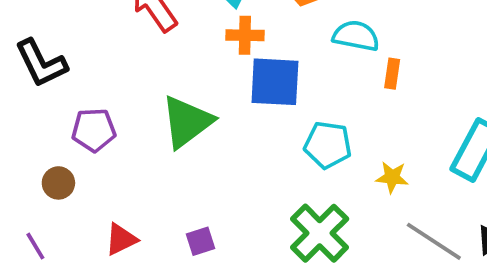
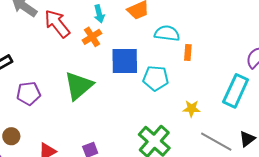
orange cross: (245, 35) -> (92, 37), moved, turned -30
cyan pentagon: (328, 145) -> (156, 78), moved
brown circle: (58, 183) -> (11, 136), moved

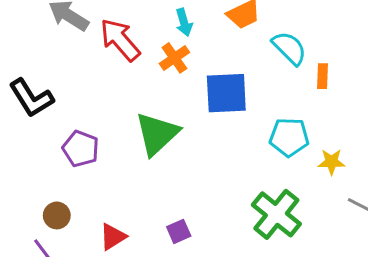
cyan semicircle: (167, 33) -> (289, 48), turned 40
cyan pentagon: (156, 78) -> (289, 137), moved
purple pentagon: (29, 93) -> (81, 149), turned 30

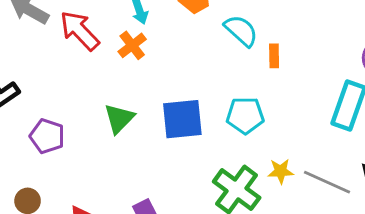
blue square: (226, 93) -> (182, 119), moved
green triangle: (157, 134) -> (119, 118), size x0.7
yellow star: (331, 162) -> (281, 171), moved

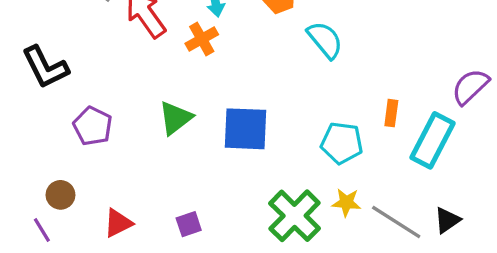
orange rectangle: (274, 56) -> (391, 113), moved
cyan pentagon: (245, 115) -> (342, 143), moved

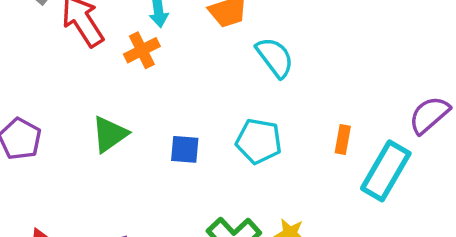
blue square: (246, 129) -> (185, 149), size x0.6
cyan pentagon: (342, 143) -> (259, 141), moved

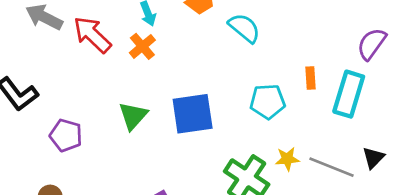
cyan pentagon: (259, 141) -> (268, 102), moved
blue square: (185, 149) -> (193, 114), size x1.8

